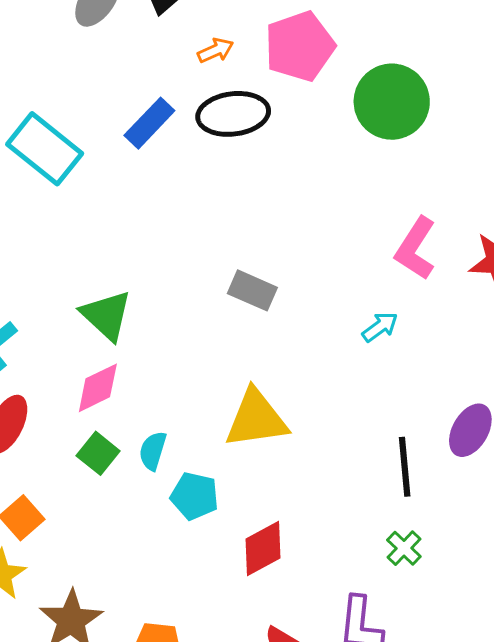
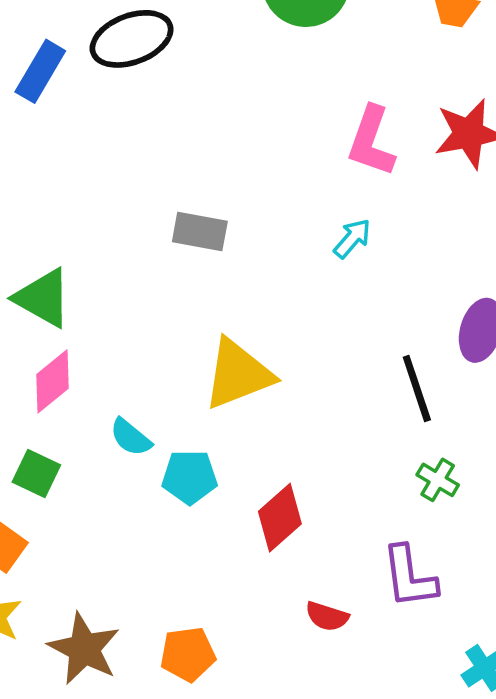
cyan semicircle: (153, 451) -> (131, 437), turned -54
green square: (98, 453) -> (36, 474), moved

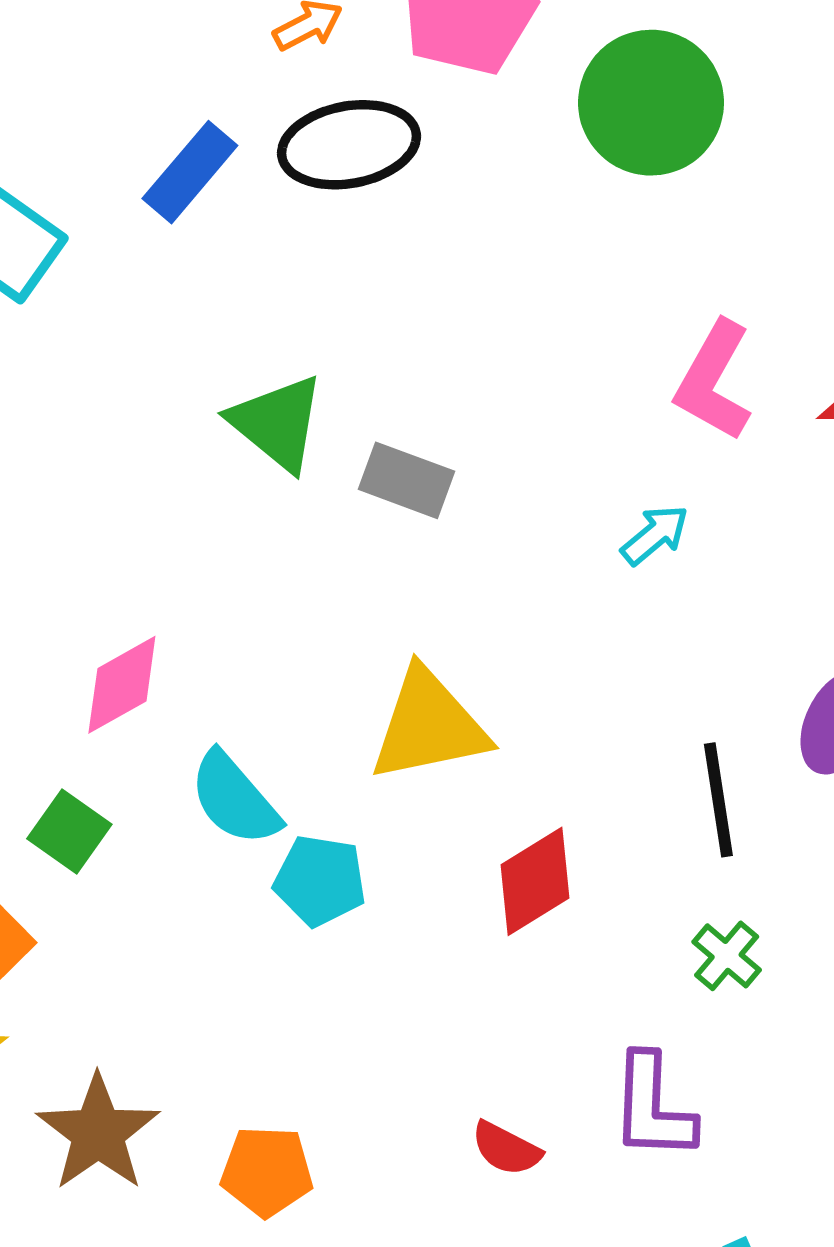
green triangle: (43, 298) -> (277, 423), moved
cyan semicircle: (131, 437) -> (234, 799), size x1.4
red diamond: (280, 518) -> (535, 881), moved

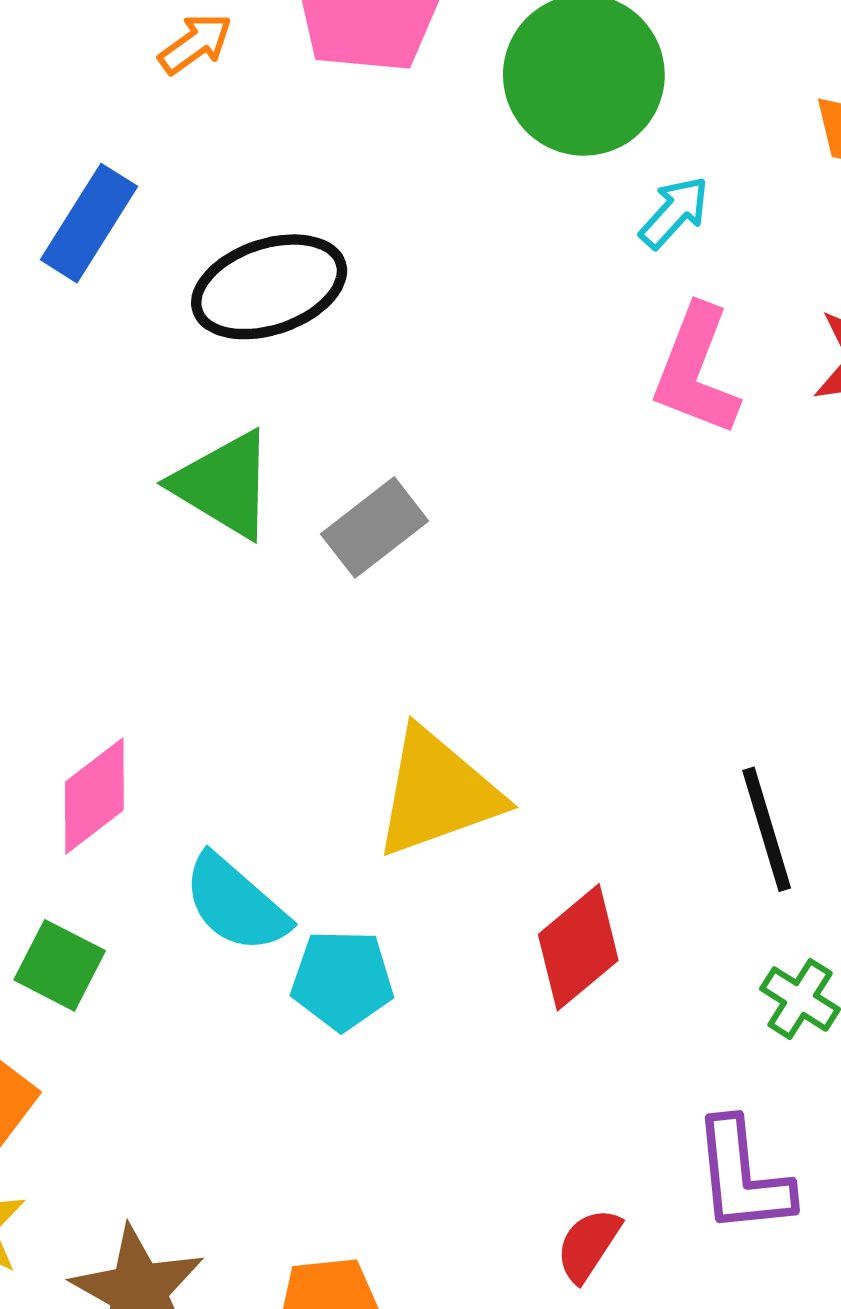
black ellipse: (349, 145) -> (269, 287), moved
gray rectangle: (406, 480) -> (375, 527), turned -50
cyan arrow: (655, 535) -> (674, 212), moved
red semicircle: (506, 1149) -> (588, 1245), turned 104

